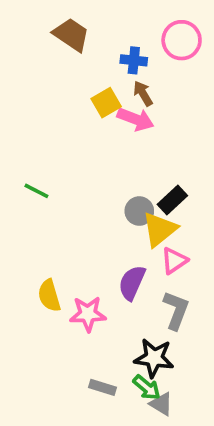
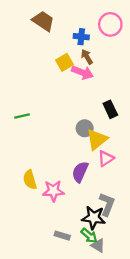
green line: (36, 191) -> (22, 116), turned -40
black rectangle: (172, 200) -> (110, 109), moved, turned -72
gray L-shape: (176, 310) -> (107, 204), moved

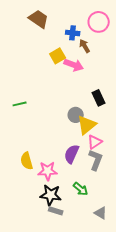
brown arrow: (87, 57) -> (85, 46), moved
gray L-shape: (107, 204) -> (96, 160), moved
black star: (94, 218) -> (51, 195), moved
green arrow: (89, 236) -> (81, 189), moved
gray triangle: (98, 246) -> (101, 213), moved

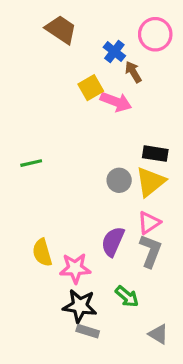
blue cross: (73, 33) -> (114, 52), turned 32
black rectangle: (99, 98) -> (155, 154), turned -56
yellow triangle: (87, 125) -> (150, 182), moved

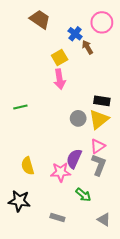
pink arrow: (116, 102) -> (60, 79), moved, turned 60
pink star: (75, 268) -> (61, 172), moved
black star: (80, 306) -> (19, 201), moved

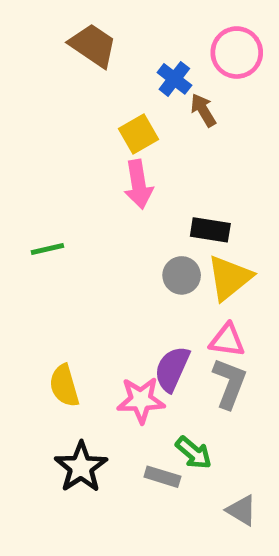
black rectangle: (102, 101) -> (210, 230), moved
pink triangle: (98, 146) -> (227, 340), turned 42
black star: (19, 201) -> (81, 467), moved, turned 30
gray rectangle: (57, 217) -> (162, 477), moved

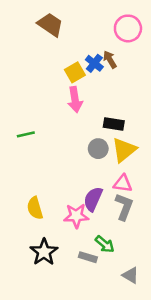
blue cross: (174, 79) -> (94, 63), moved

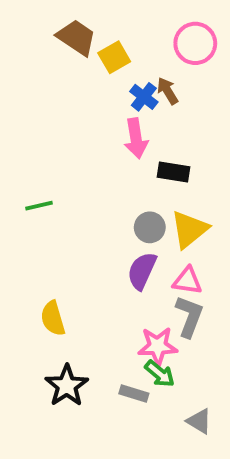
yellow square: (75, 72) -> (114, 57), moved
pink arrow: (75, 100) -> (136, 138), moved
black rectangle: (114, 124) -> (173, 172), moved
purple semicircle: (93, 199) -> (142, 271), moved
pink star: (76, 216) -> (158, 346), moved

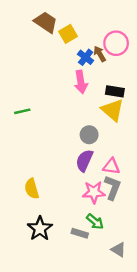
pink circle: (195, 43) -> (116, 43), moved
black rectangle: (173, 172) -> (115, 91), moved
green line: (39, 206) -> (22, 111), moved
yellow triangle: (189, 229) -> (113, 110), moved, turned -40
pink star: (158, 346) -> (94, 192), moved

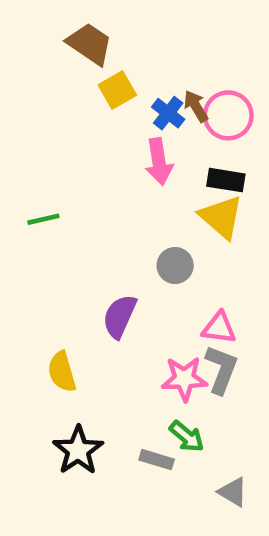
yellow square: (68, 34) -> (117, 90), moved
pink circle: (116, 43) -> (228, 115), moved
purple semicircle: (84, 161) -> (120, 316), moved

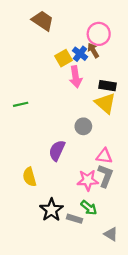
yellow square: (117, 90) -> (64, 58), moved
pink circle: (228, 115) -> (99, 34), moved
black star: (78, 450) -> (51, 210), moved

